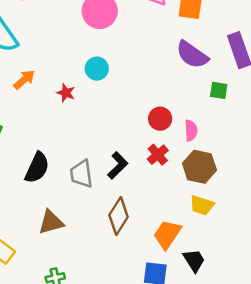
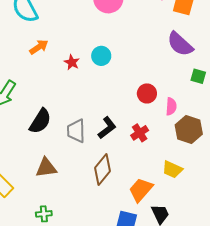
cyan circle: (97, 69) -> (101, 56), moved
red cross: (158, 155) -> (140, 133), moved
brown hexagon: (199, 167) -> (189, 129), moved

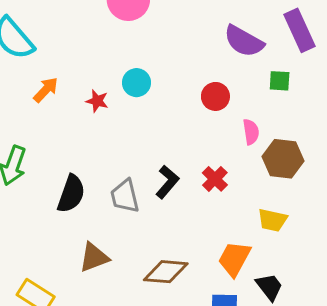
red circle: (147, 93) -> (215, 96), moved
brown diamond: (102, 169) -> (166, 272), moved, turned 68

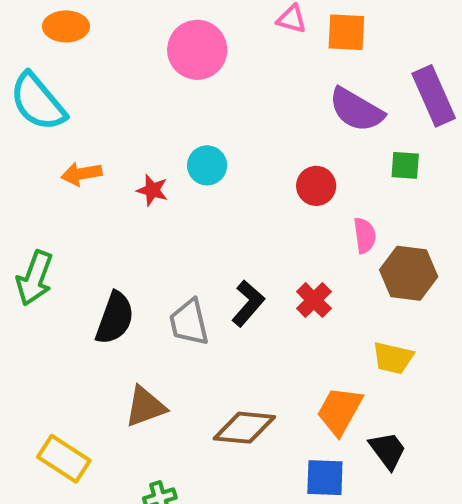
orange arrow: (46, 90) -> (81, 174), turned -144

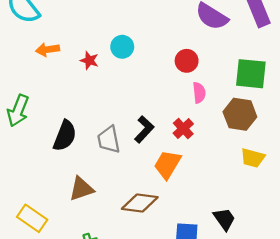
green square: (405, 165) -> (251, 74), moved, size x1.8
pink semicircle: (365, 235) -> (199, 93), moved
yellow trapezoid: (393, 358) -> (253, 158), moved
orange trapezoid: (340, 411) -> (167, 164), moved

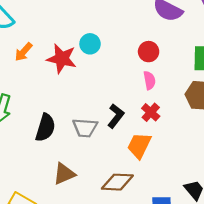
orange arrow: (48, 50) -> (24, 52), turned -36
red star: (89, 61) -> (62, 59), size x1.8
pink semicircle: (199, 93) -> (149, 80), moved
gray trapezoid: (109, 140) -> (85, 128), turned -70

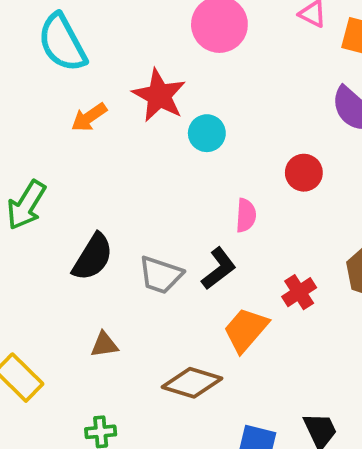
red star: (62, 59) -> (159, 95), moved
pink semicircle: (149, 80) -> (246, 215), moved
red cross: (151, 112) -> (299, 292), moved
brown triangle: (64, 174) -> (104, 345), size x0.7

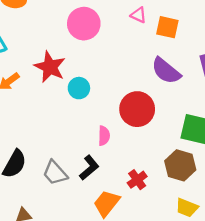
red circle: (304, 173) -> (137, 109), size x1.6
gray trapezoid: (161, 275) -> (55, 173), turned 32

